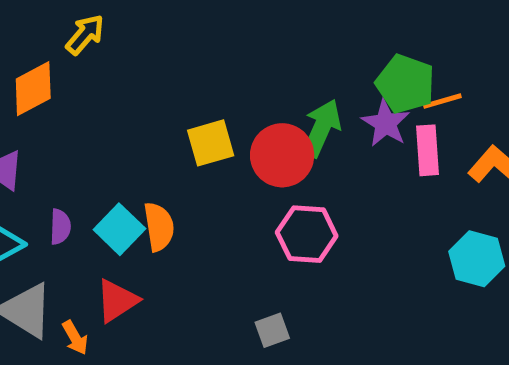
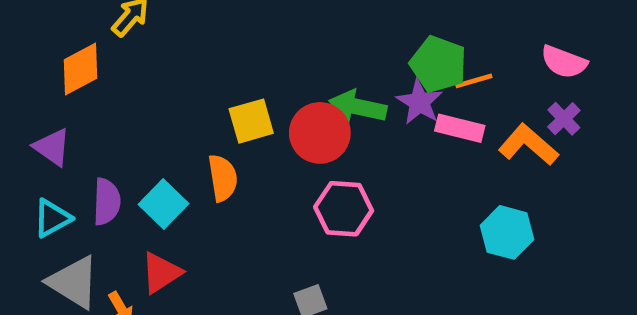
green arrow: (322, 128) -> (358, 107), turned -102
pink rectangle: (428, 150) -> (460, 128), turned -72
purple semicircle: (60, 227) -> (107, 202), size x1.4
orange semicircle: (159, 227) -> (223, 178), moved

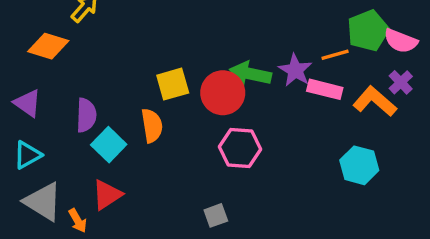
green pentagon: (438, 64) -> (368, 31), moved, turned 30
orange diamond: (81, 69) -> (48, 46), turned 45
purple semicircle: (107, 202) -> (86, 115), moved

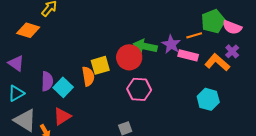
yellow square: (173, 84) -> (100, 65), moved
purple semicircle: (86, 115) -> (47, 81), moved

